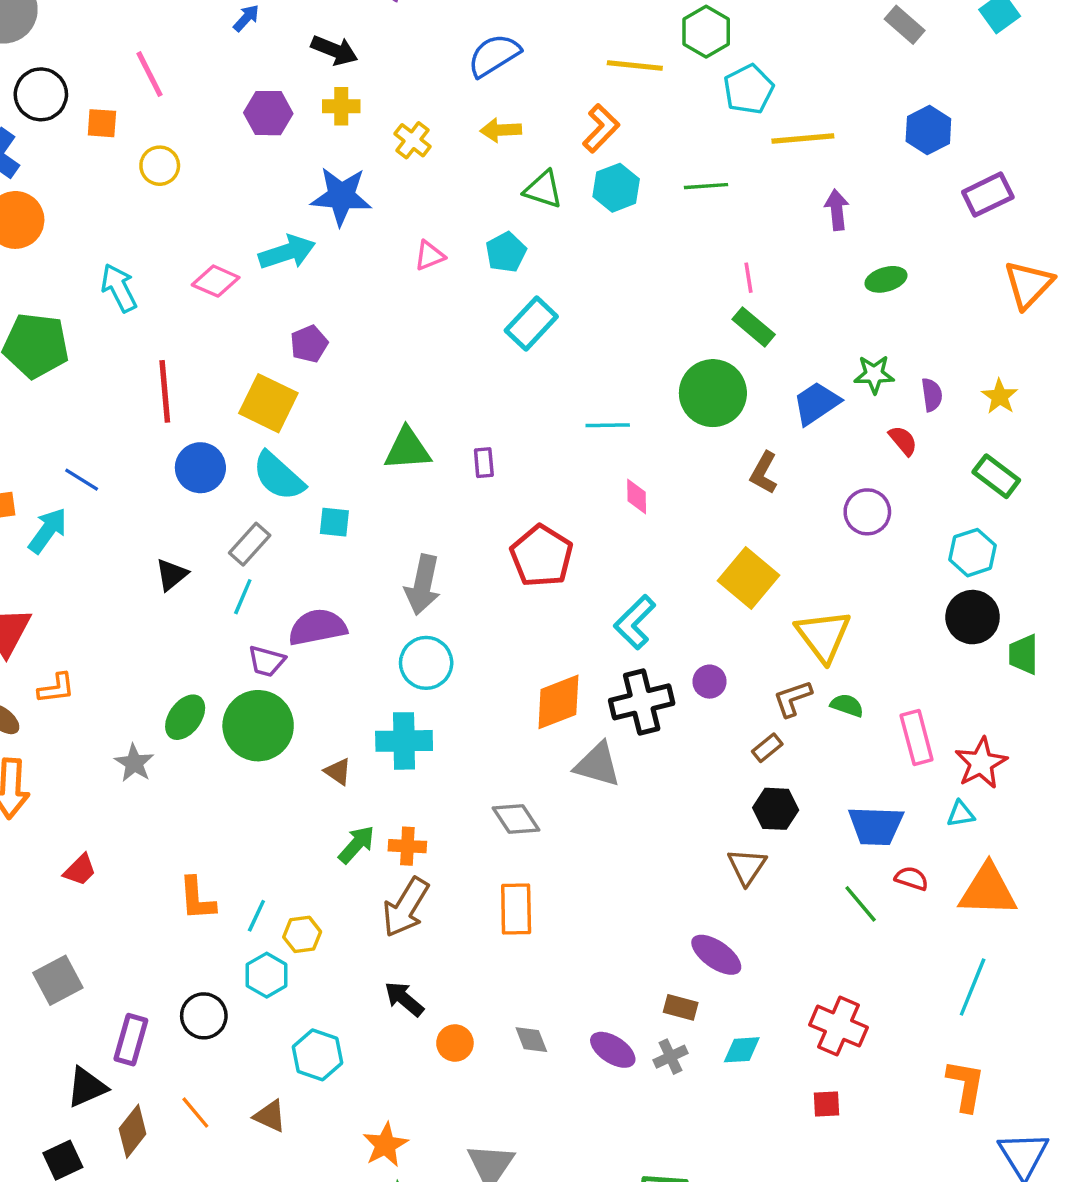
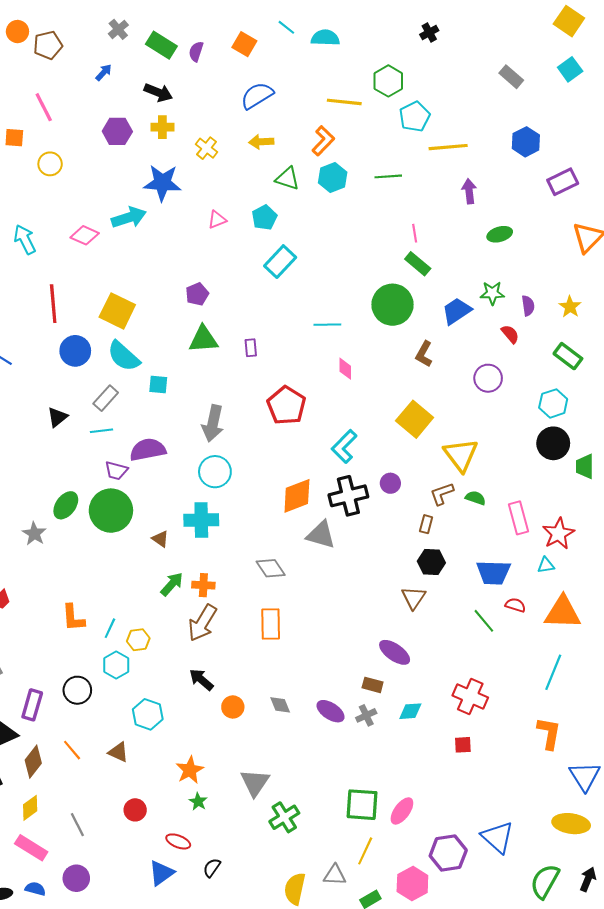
purple pentagon: (309, 344) -> (197, 294), moved
cyan line: (243, 597) -> (102, 431), turned 60
brown rectangle: (767, 748) -> (426, 524), turned -36

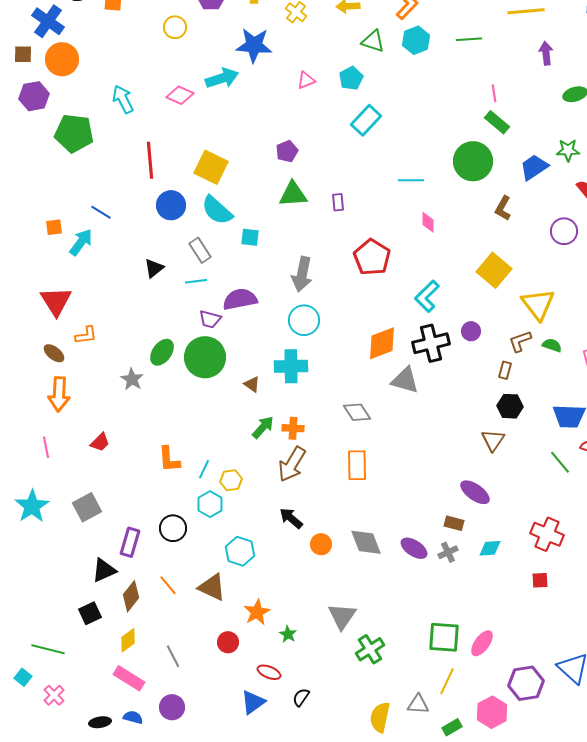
yellow circle: (50, 164) -> (175, 27), moved
gray rectangle: (106, 398) -> (200, 250), turned -75
gray diamond: (280, 705) -> (366, 542), size x1.6
brown triangle: (118, 752) -> (212, 587), size x1.4
orange star: (190, 770) -> (257, 612), moved

